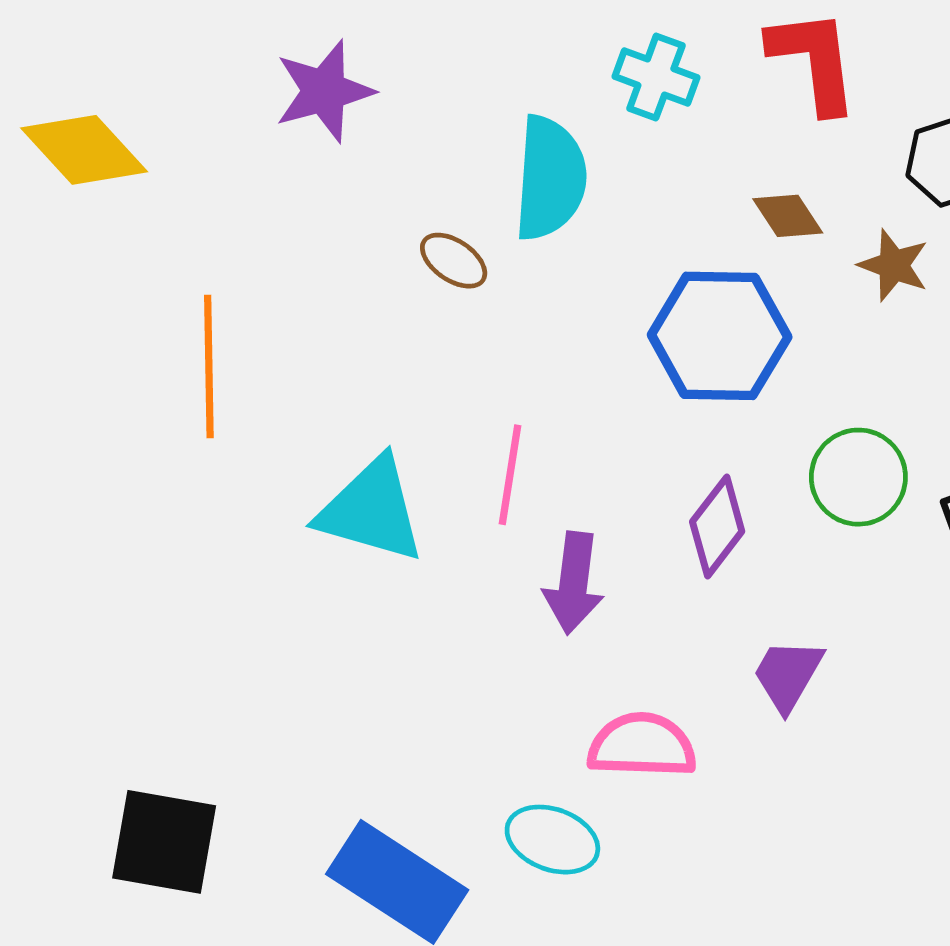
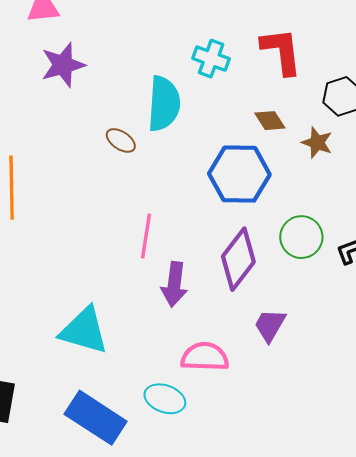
cyan triangle: (371, 510) -> (84, 331), moved
purple diamond: (717, 527) -> (238, 259), size x1.4

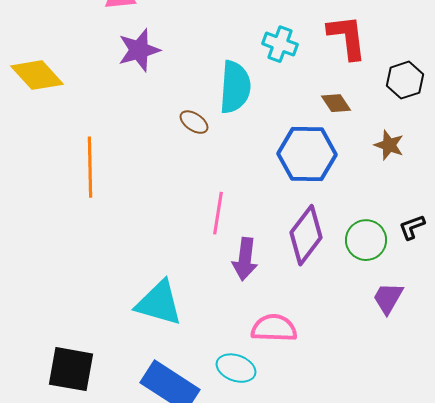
brown star: (317, 143) -> (389, 145), moved
green circle: (301, 237) -> (366, 240), moved
purple trapezoid: (270, 325) -> (388, 298), moved

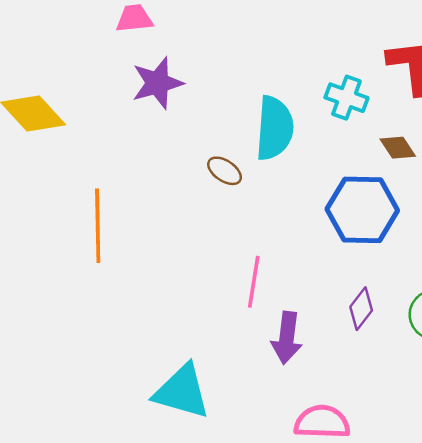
cyan cross: (280, 44) -> (346, 98), moved
purple diamond: (306, 235) -> (361, 309), size x0.6

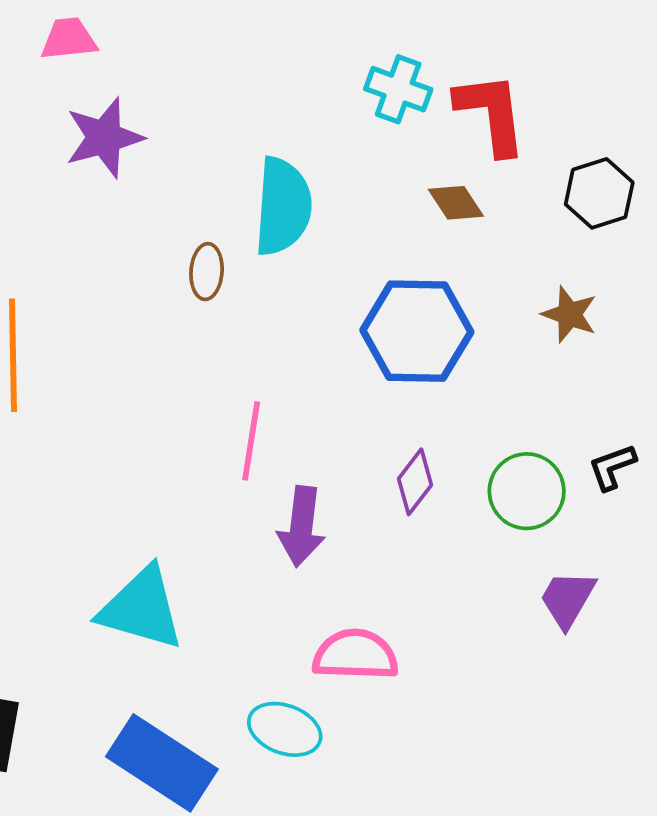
cyan cross: (346, 98) -> (398, 89), moved
brown diamond: (398, 148) -> (456, 203), moved
brown ellipse: (225, 171) -> (207, 272), turned 60

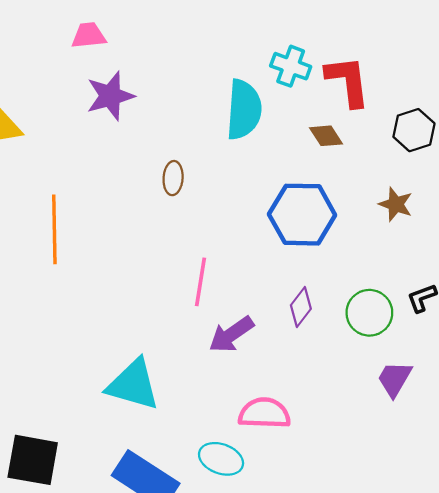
cyan semicircle: (283, 206) -> (244, 110), moved
purple arrow: (301, 527) -> (231, 334), turned 48

